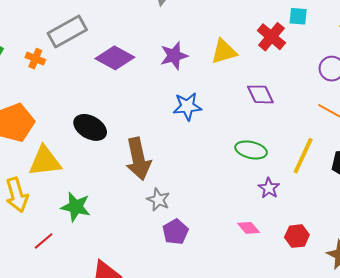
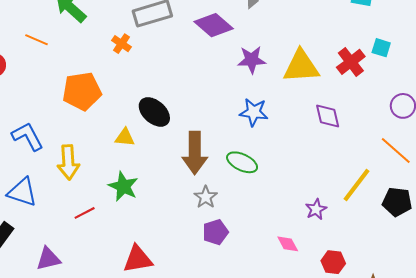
yellow triangle: (224, 52) -> (301, 66), size x1.4
purple diamond: (115, 58) -> (214, 25), moved
orange cross: (35, 59) -> (121, 44), moved
green ellipse: (251, 150) -> (242, 162), moved
yellow triangle: (45, 161) -> (125, 137), moved, size x0.6

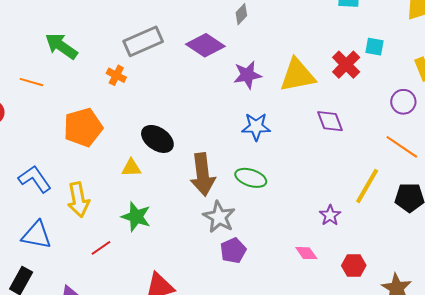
gray star: (206, 197) -> (219, 217), size x1.4

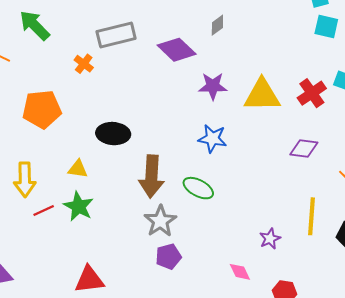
purple diamond: (330, 121) -> (304, 149), moved, turned -72
black ellipse: (157, 139) -> (113, 134), turned -40
yellow triangle: (131, 168) -> (78, 169), moved
yellow line: (367, 186) -> (311, 216), turned -36
red line: (101, 248) -> (44, 211), moved

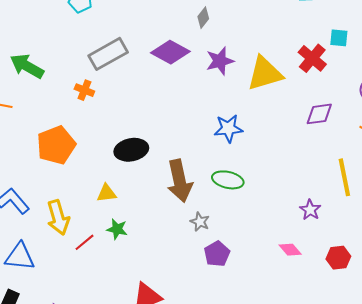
purple star: (213, 86) -> (220, 61), moved
green star: (79, 206) -> (117, 229), size x0.7
gray star: (160, 221) -> (200, 222), size x0.6

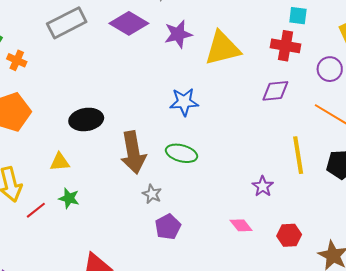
red cross: (312, 58) -> (286, 46), moved, turned -32
orange cross: (84, 90) -> (17, 60), moved

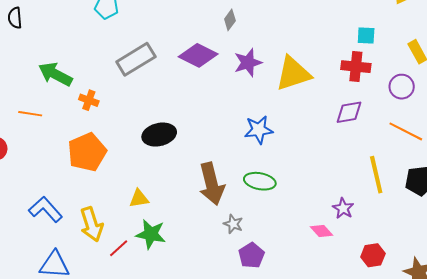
black ellipse: (86, 119) -> (159, 135), moved
green star: (69, 198) -> (151, 234), size x1.4
pink diamond: (241, 225) -> (321, 231), moved

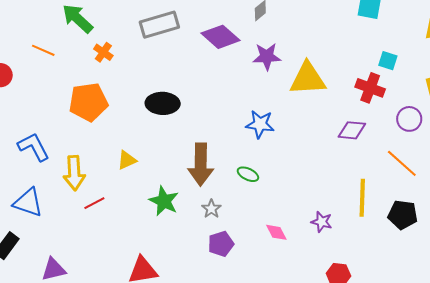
green ellipse: (260, 181) -> (248, 174), size x0.7
yellow triangle: (139, 199) -> (127, 160), turned -30
purple star: (343, 208) -> (322, 222), turned -30
pink diamond: (321, 231) -> (276, 232), moved
green star: (151, 234) -> (164, 201), moved

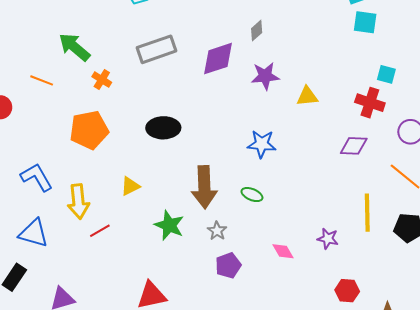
purple diamond: (220, 37) -> (218, 59), turned -57
yellow triangle: (308, 79) -> (307, 96), size x0.6

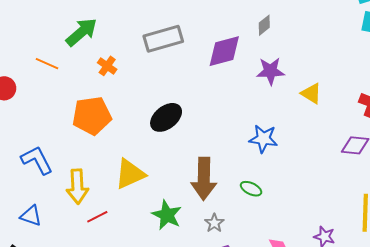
green arrow: (74, 47) -> (81, 32), turned 96
yellow triangle: (307, 96) -> (311, 93), turned 35
black ellipse: (163, 128) -> (166, 117), turned -40
yellow triangle: (130, 186) -> (130, 174), size x1.6
blue triangle: (34, 233) -> (31, 216), size x0.7

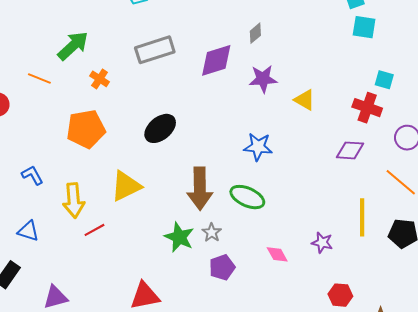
blue L-shape: (37, 160) -> (32, 175), size x0.7
green ellipse: (251, 189) -> (247, 197), size x1.6
green star: (167, 215) -> (179, 237), moved

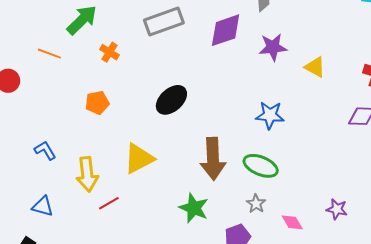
orange pentagon: (86, 129) -> (97, 103), size x0.6
gray star: (212, 233) -> (256, 204), moved

